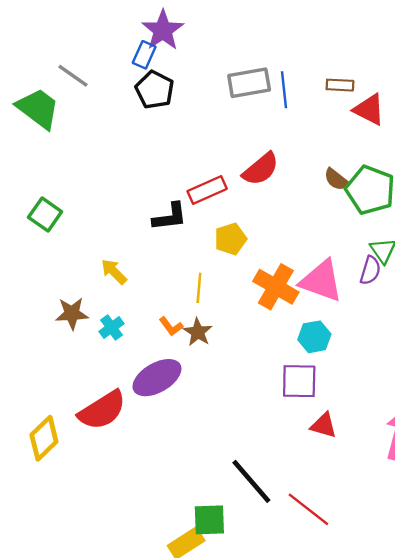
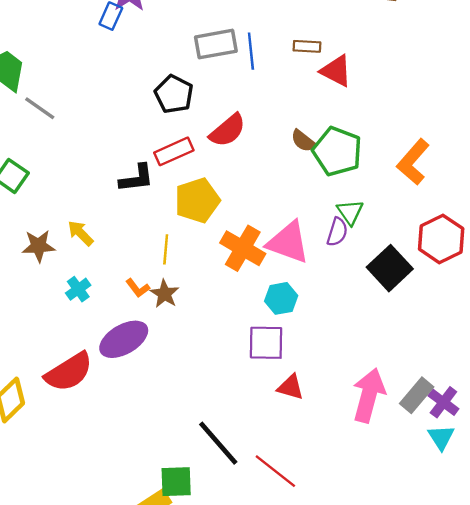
gray line: (73, 76) -> (40, 108), moved
black pentagon: (155, 90) -> (174, 94), moved
yellow pentagon: (230, 239) -> (197, 200), size x1.4
brown star: (72, 314) -> (39, 246), moved

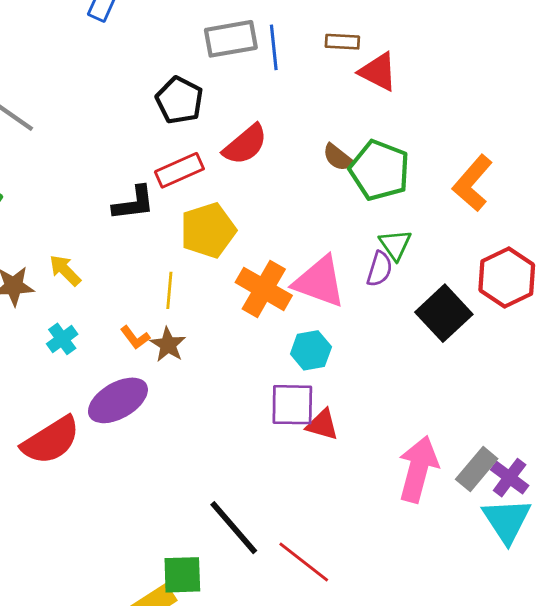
red triangle: (291, 387) -> (322, 425), moved
cyan triangle: (441, 437) -> (507, 520), size x1.5

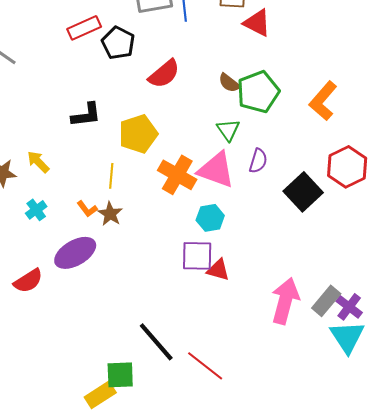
red rectangle: (179, 170) -> (84, 28), moved
green pentagon: (380, 170) -> (258, 92), turned 30
green triangle: (395, 245) -> (228, 130), moved
red semicircle: (51, 440) -> (28, 281), size x0.7

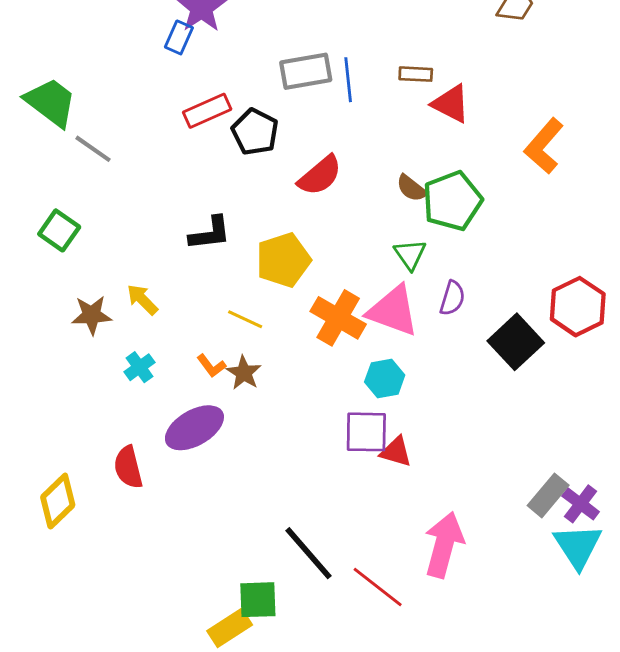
orange L-shape: (323, 101) -> (544, 146), moved
yellow line: (111, 176) -> (245, 319), turned -70
red semicircle: (28, 281) -> (128, 467), turned 108
pink arrow: (285, 301) -> (444, 545), moved

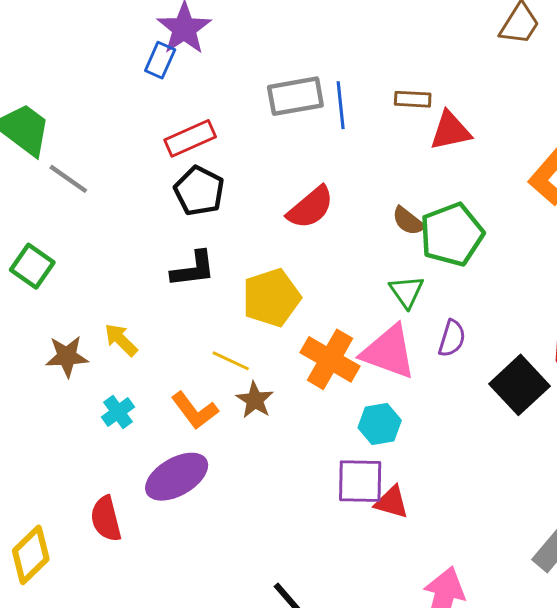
red triangle: (451, 104) -> (450, 131), turned -39
black pentagon: (255, 132) -> (199, 191), moved
orange L-shape: (211, 366) -> (195, 410), size x1.5
brown star: (244, 373) -> (255, 400), moved

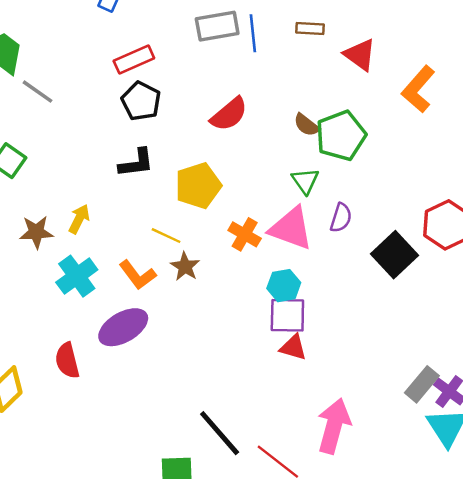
red triangle: (450, 131) -> (360, 55), moved, turned 48
yellow arrow: (121, 340) -> (79, 219), turned 72
orange cross: (330, 359) -> (245, 234), size x0.7
cyan cross: (118, 412) -> (77, 276), size x1.6
purple square: (360, 481) -> (287, 315), moved

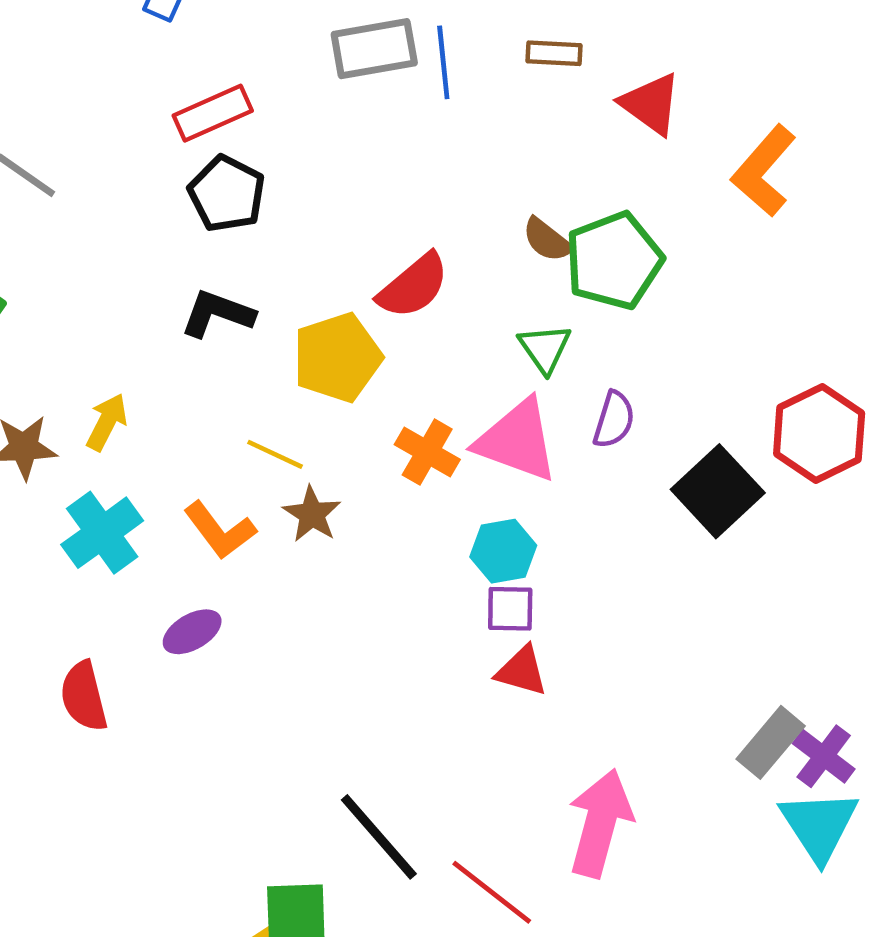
red semicircle: (229, 114) -> (413, 286), moved
black L-shape: (136, 163) -> (217, 314), turned -153
purple square: (287, 315) -> (510, 609), size x0.7
purple ellipse: (123, 327) -> (192, 632), size x0.6

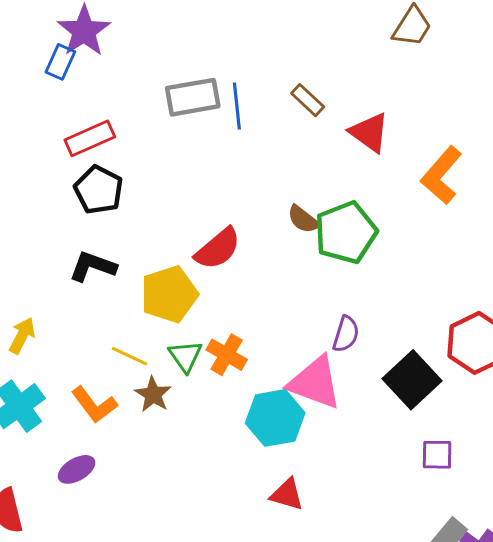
brown rectangle: (554, 53) -> (308, 100), turned 40
green triangle: (545, 348) -> (185, 356), moved
pink triangle: (517, 440) -> (315, 383), moved
cyan hexagon: (503, 551) -> (275, 418), size x1.4
purple square: (510, 609) -> (437, 455), moved

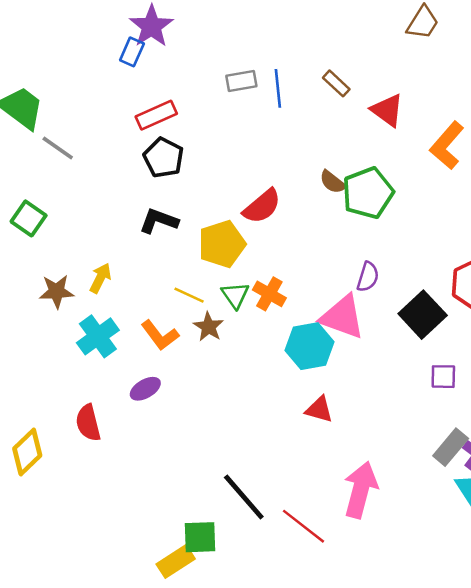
gray rectangle: (193, 97) -> (241, 81), size x0.7

